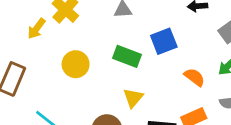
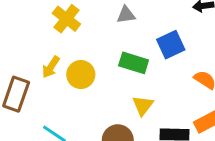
yellow arrow: (36, 29) -> (51, 67), moved

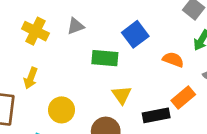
gray triangle: (126, 15) -> (75, 26), moved
yellow circle: (81, 75) -> (62, 110), moved

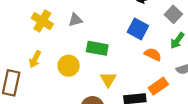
blue square: (135, 34) -> (138, 29), moved, turned -30
yellow circle: (62, 110) -> (69, 66), moved

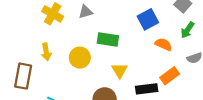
blue square: (138, 29) -> (148, 19), turned 35
yellow arrow: (35, 59) -> (46, 52), turned -35

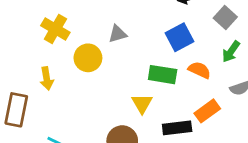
gray triangle: (85, 12) -> (118, 34), moved
green rectangle: (108, 40) -> (163, 75), moved
yellow circle: (80, 58) -> (88, 58), moved

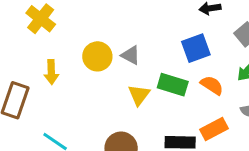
yellow cross: (55, 29) -> (41, 19), moved
gray triangle: (118, 34) -> (131, 55), moved, turned 36
yellow triangle: (142, 104) -> (139, 95), moved

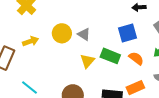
yellow arrow: (51, 72) -> (31, 41), turned -112

